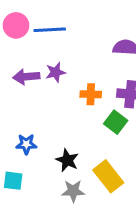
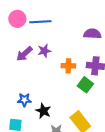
purple arrow: (26, 77) -> (24, 54), turned -36
black star: (67, 160) -> (43, 111), moved

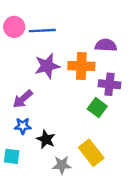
purple star: (44, 51) -> (47, 66), size x1.5
purple arrow: (24, 54) -> (23, 99), moved
orange cross: (68, 66) -> (81, 66), moved, size x1.5

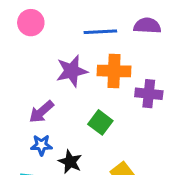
blue line: (42, 31) -> (100, 32), moved
purple semicircle: (106, 45) -> (147, 26), moved
green square: (97, 108) -> (100, 122), moved

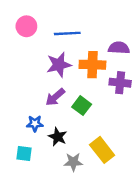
purple semicircle: (147, 26) -> (119, 48), moved
blue line: (100, 32) -> (67, 33), moved
purple arrow: (41, 112) -> (55, 97), moved

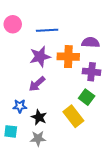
green square: (82, 106) -> (87, 97), moved
yellow rectangle: (102, 150) -> (73, 116), moved
gray star: (73, 162) -> (38, 138), moved

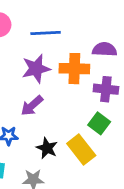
black star: (39, 117) -> (47, 148), moved

